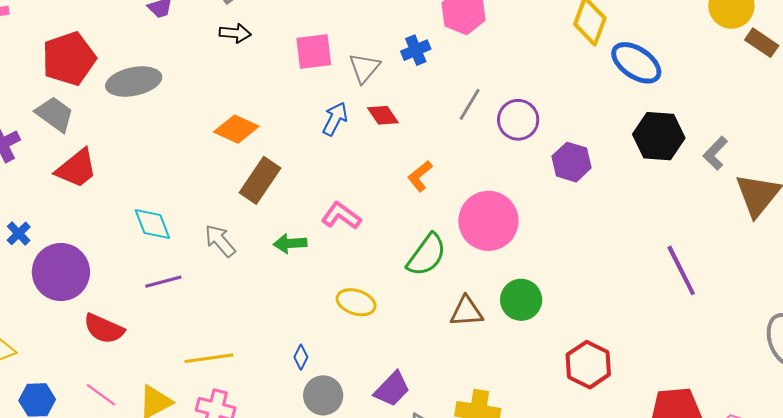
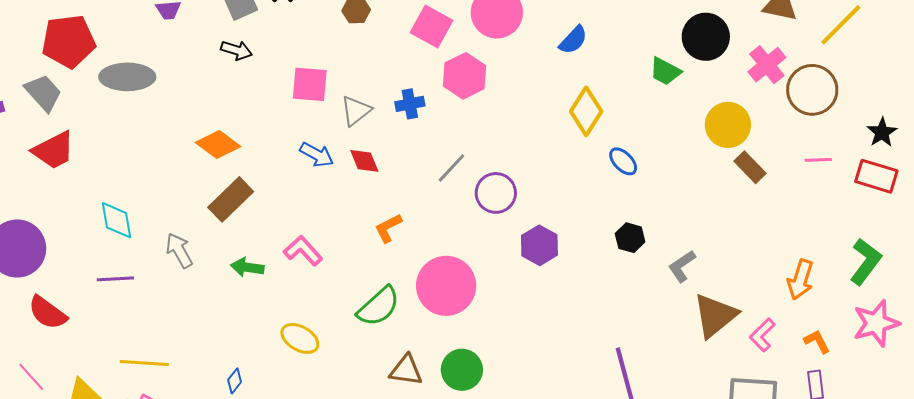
blue ellipse: (636, 63) -> (623, 161), size x0.6
blue arrow: (335, 119) -> (317, 155), turned 80
black hexagon: (659, 136) -> (630, 238), size x0.6

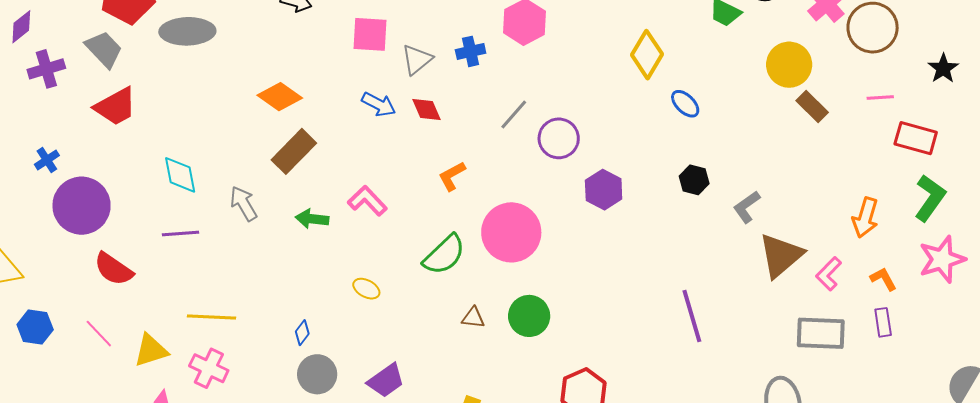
red rectangle: (876, 176) -> (916, 138), moved
yellow ellipse: (300, 338) -> (366, 289), size x0.7
brown triangle: (406, 370) -> (473, 318), size x0.7

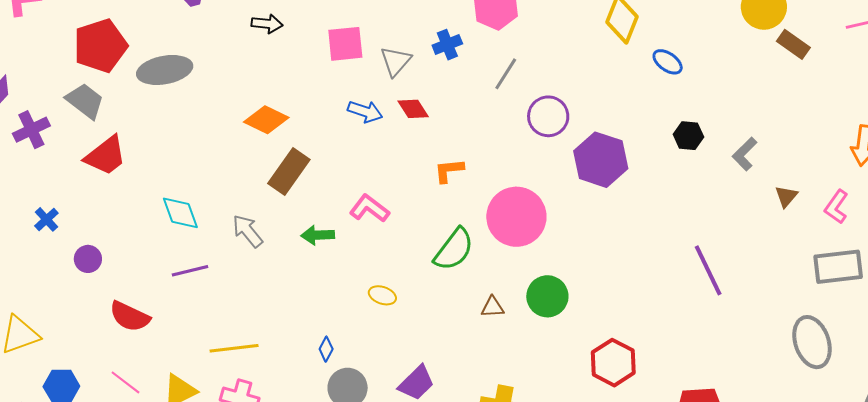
gray line: (514, 114) -> (506, 74), moved
orange L-shape: (452, 176) -> (449, 171), turned 32
purple hexagon: (604, 190) -> (601, 160), size x1.4
purple circle: (82, 206) -> (88, 259), size x0.5
brown triangle: (781, 256) -> (786, 196), size x0.5

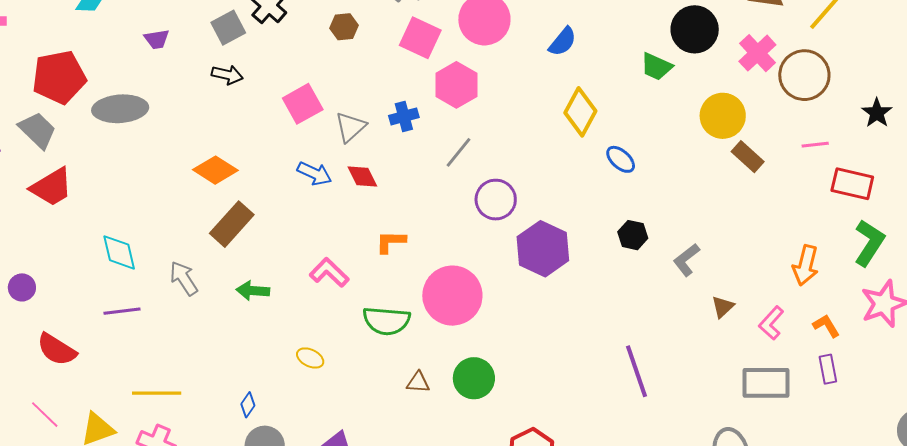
pink square: (345, 44) -> (303, 104), turned -30
pink L-shape: (369, 209) -> (329, 273), moved
green semicircle: (454, 249) -> (386, 321), turned 51

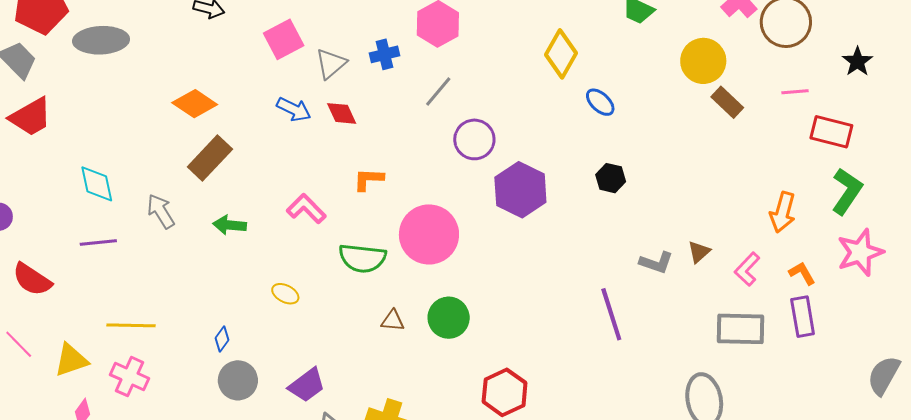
gray L-shape: (686, 260) -> (656, 263), moved, turned -124
purple rectangle: (828, 369) -> (803, 317), size x1.4

